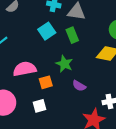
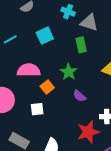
cyan square: (47, 31) -> (45, 36), moved
orange square: (46, 82) -> (47, 87), turned -32

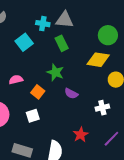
cyan cross: (68, 12) -> (43, 24), moved
pink semicircle: (29, 70) -> (16, 80), size x0.6
red star: (88, 132) -> (81, 135), moved, size x0.7

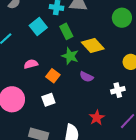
green rectangle: (62, 43) -> (66, 31), moved
yellow diamond: (98, 60) -> (93, 45), moved, turned 40

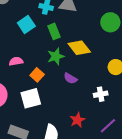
green star: (70, 56) -> (56, 56), turned 30
white square: (48, 100) -> (31, 98), size x1.5

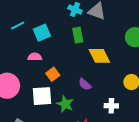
cyan square: (26, 24) -> (42, 33), moved
green star: (56, 56) -> (65, 104), moved, turned 30

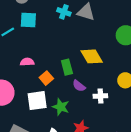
cyan square: (42, 33) -> (28, 20), moved, turned 30
green rectangle: (78, 35) -> (67, 67), moved
white cross: (111, 106) -> (100, 96), moved

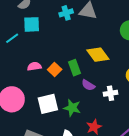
cyan cross: (64, 12) -> (66, 13), turned -32
orange square: (46, 78) -> (55, 69), moved

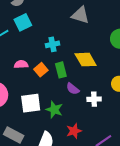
cyan cross: (66, 13) -> (53, 44), moved
cyan square: (32, 24) -> (23, 22), turned -30

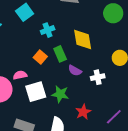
cyan square: (23, 22) -> (25, 12), moved
yellow diamond: (86, 60) -> (83, 40), turned 30
pink semicircle: (21, 64) -> (20, 75), moved

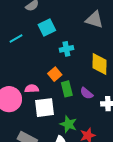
green rectangle: (60, 54) -> (67, 89), moved
green star: (60, 94) -> (68, 124), moved

